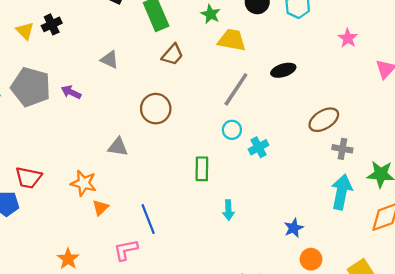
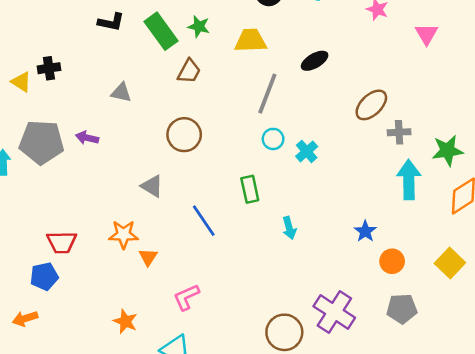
green star: (211, 14) -> (199, 26), moved
black cross: (52, 24) -> (49, 68), turned 30
gray triangle: (118, 147) -> (152, 186), turned 35
blue line: (148, 219) -> (204, 221), moved

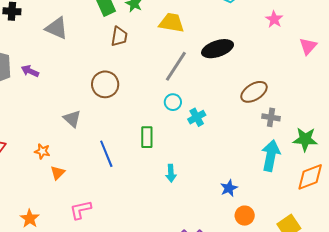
black ellipse: (315, 61) -> (218, 49), size x1.4
brown trapezoid: (189, 71) -> (119, 36), turned -30
gray triangle: (121, 93) -> (57, 28), moved, size x1.4
orange star: (123, 234) -> (42, 151), size x0.7

